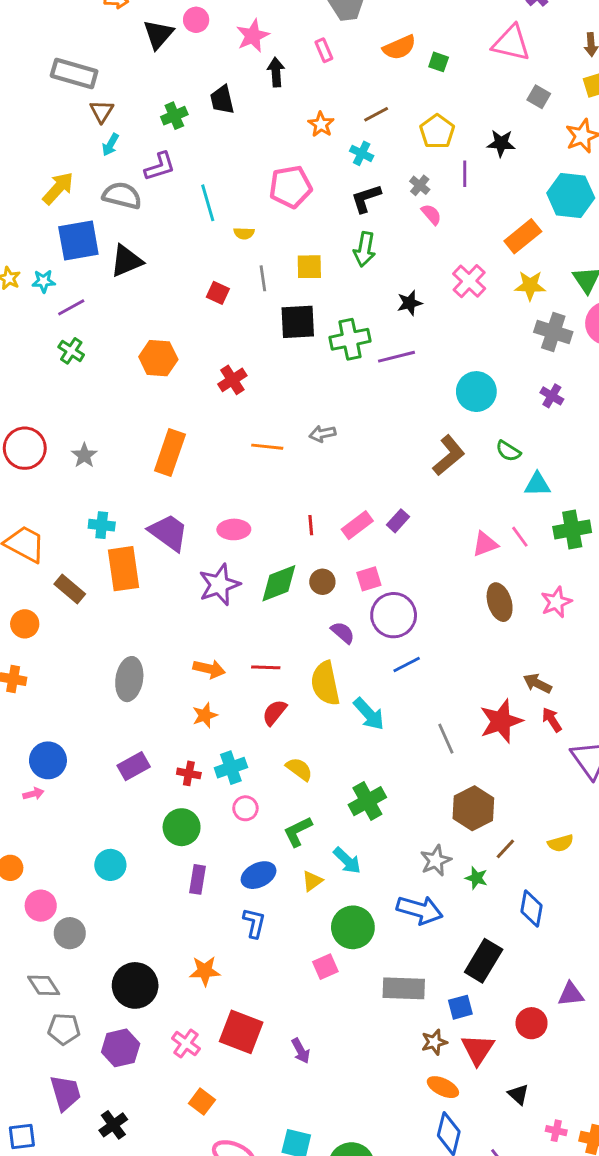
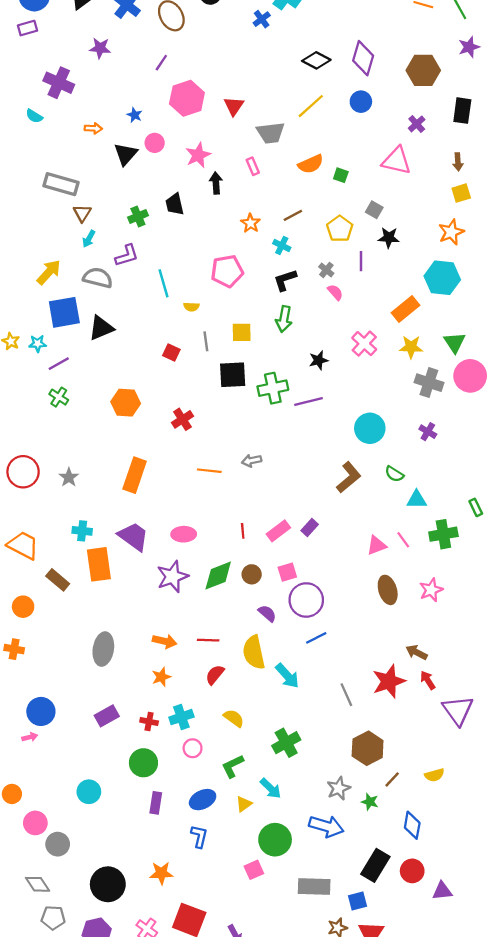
gray square: (539, 97) -> (374, 210), moved
red circle: (532, 1023) -> (412, 871), moved

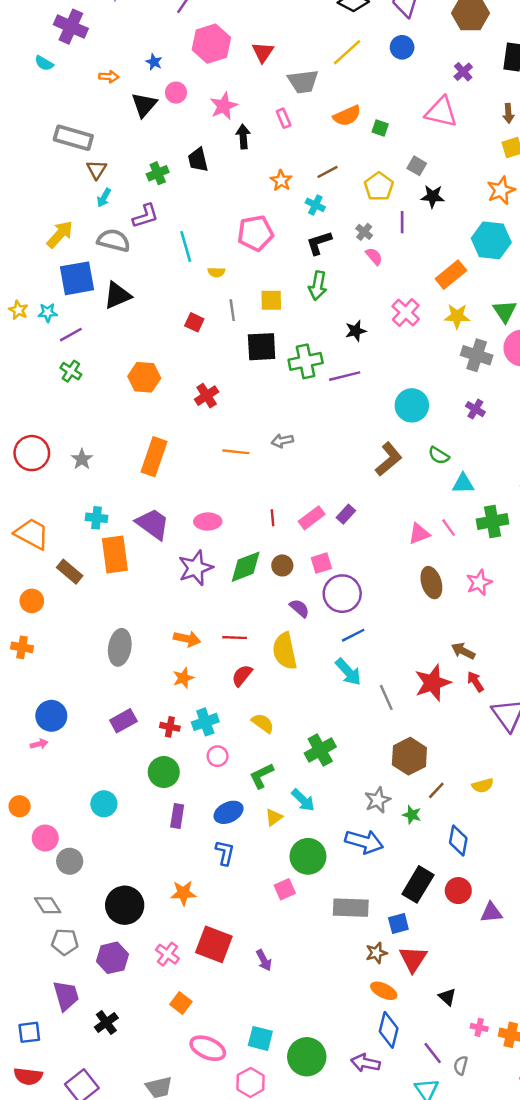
cyan arrow: (287, 676) -> (348, 672), moved

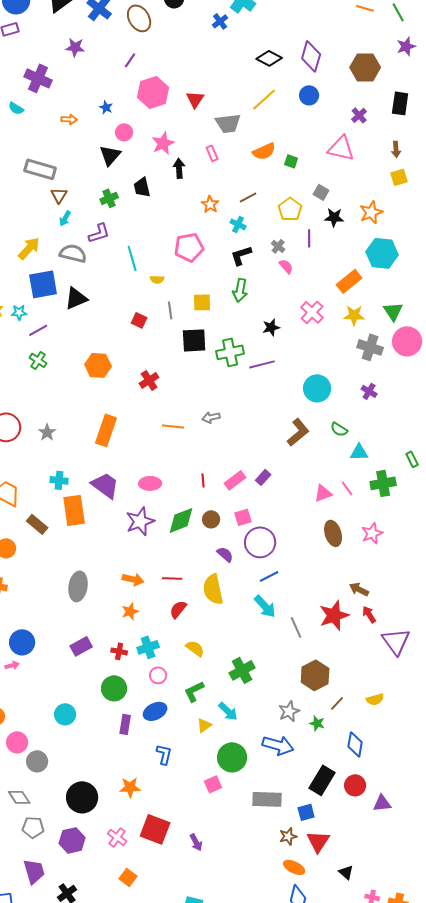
black triangle: (144, 105) -> (110, 155), moved
orange star: (501, 190) -> (371, 212), moved
blue ellipse: (229, 812) -> (155, 711), moved

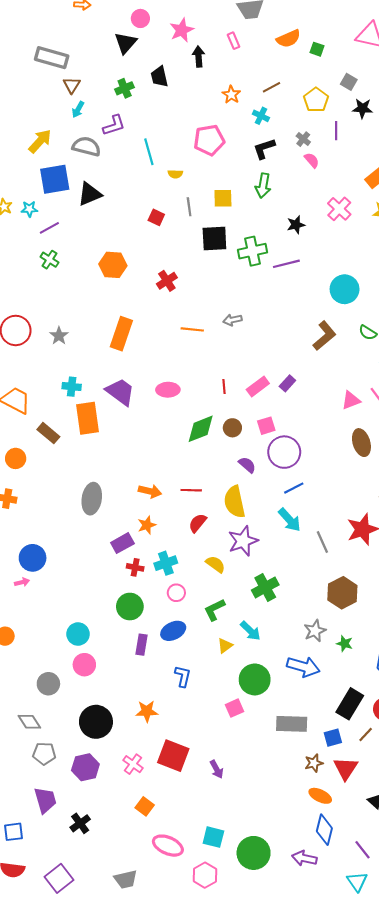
purple star: (140, 521) -> (243, 541), moved
purple rectangle: (81, 646) -> (122, 543), moved
brown line: (337, 703) -> (366, 734), moved
pink circle: (17, 742) -> (84, 665), moved

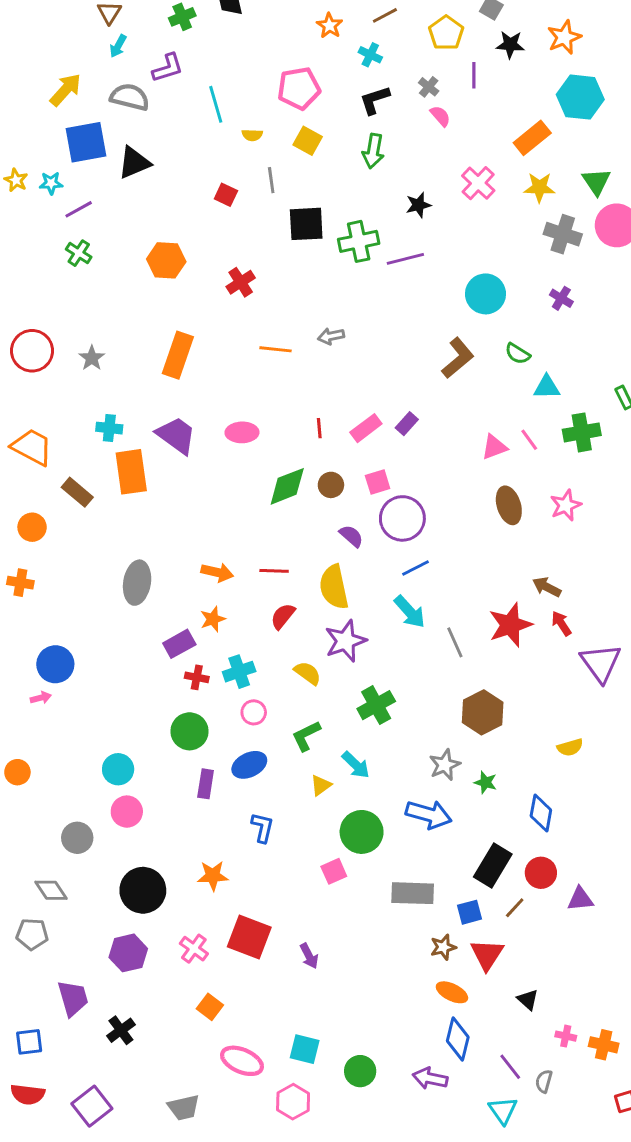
yellow square: (223, 198) -> (308, 141), moved, turned 30
gray pentagon: (44, 754) -> (32, 934), moved
green circle: (254, 853) -> (360, 1071), size x0.7

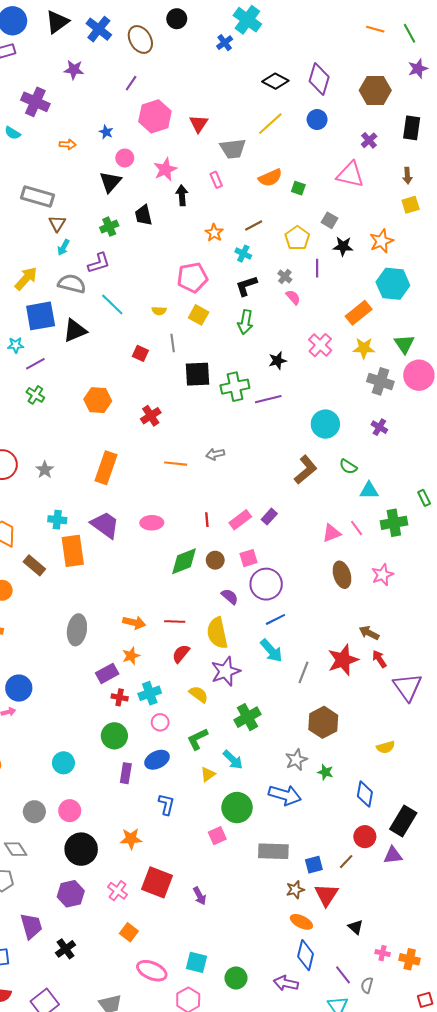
cyan line: (216, 104) -> (112, 305), moved, turned -30
gray line: (455, 642) -> (304, 672), turned 45
pink circle: (127, 812) -> (70, 811), moved
black rectangle: (493, 865) -> (403, 821), moved

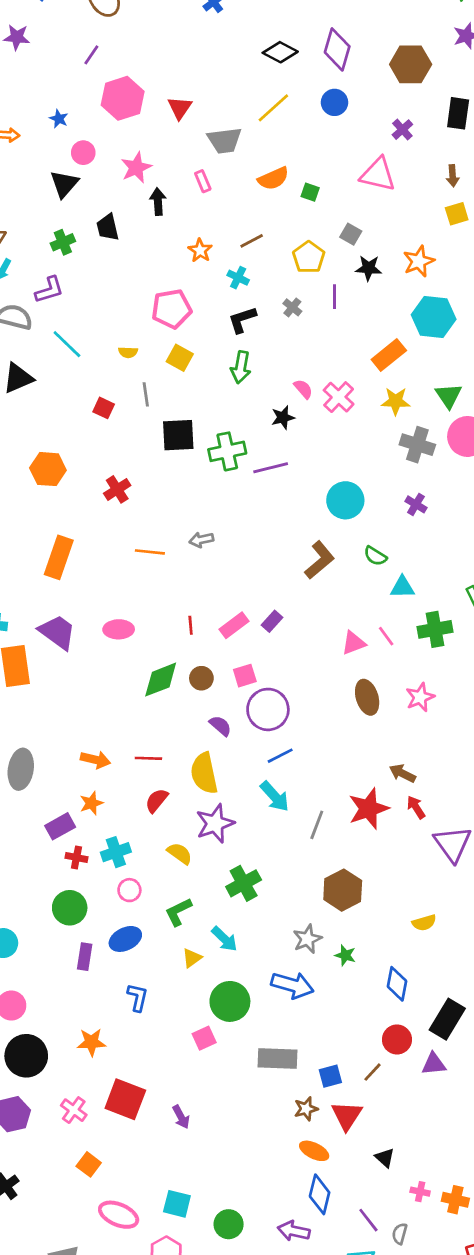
pink semicircle: (293, 297) -> (303, 389), moved

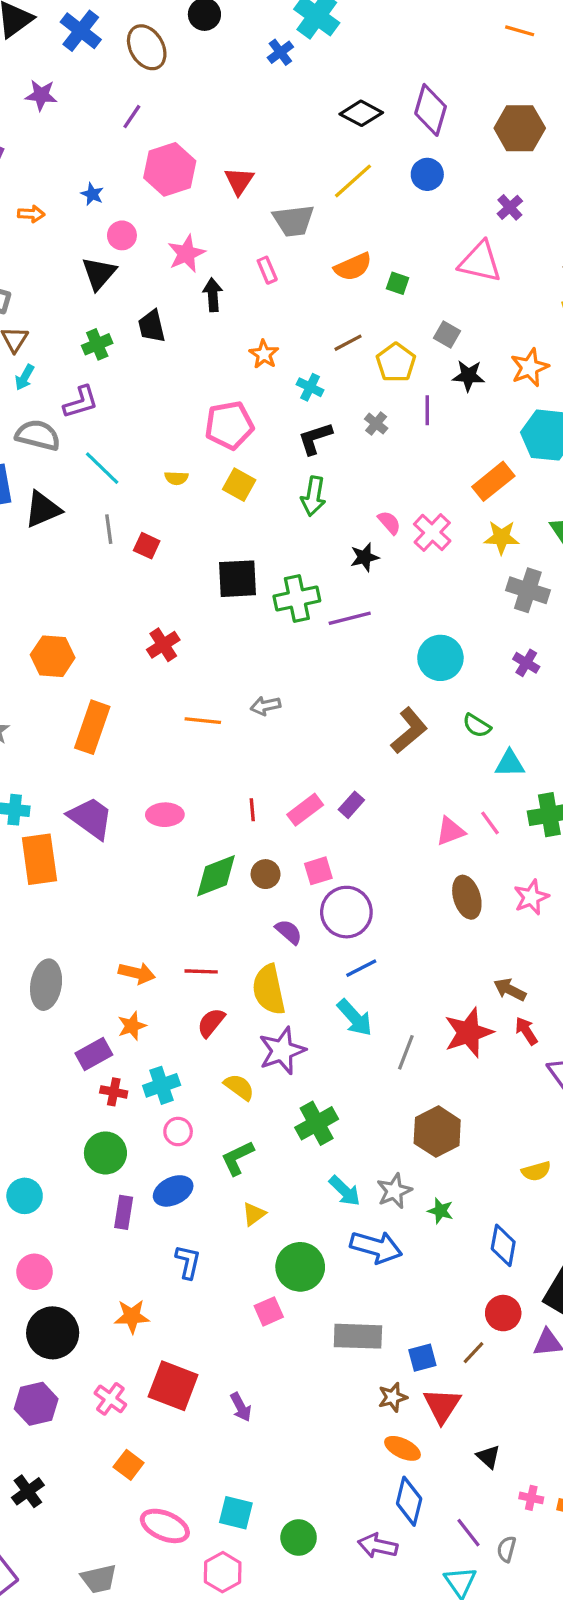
brown line: (252, 241) -> (348, 343), moved
gray line: (146, 394) -> (109, 529), moved
orange hexagon: (48, 469) -> (53, 656), moved
cyan arrow: (224, 939) -> (345, 1191), moved

